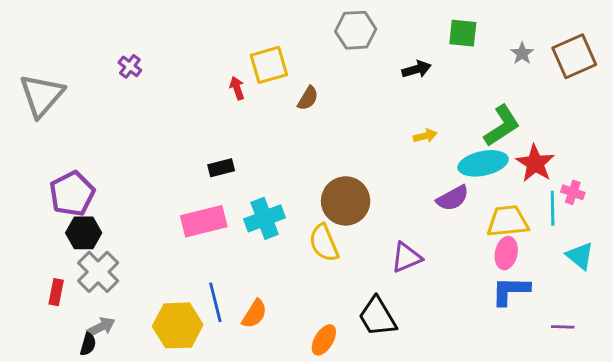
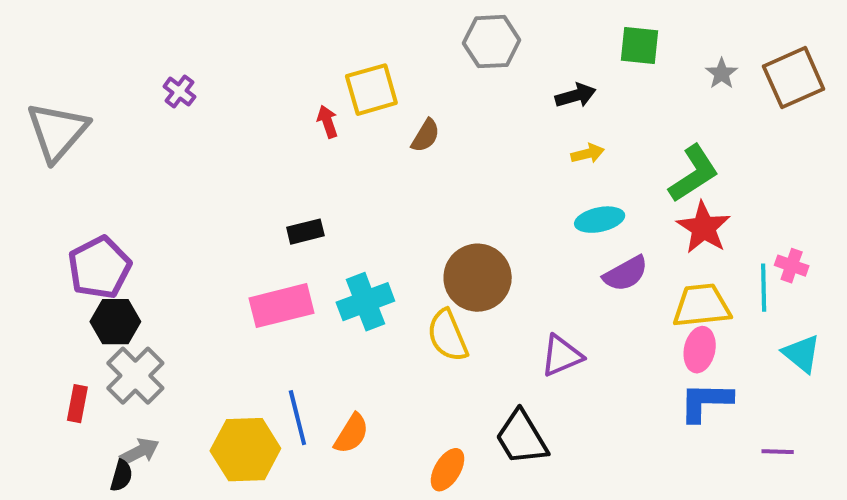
yellow arrow: (425, 136) -> (588, 154), moved
cyan ellipse: (483, 163) -> (600, 220), moved, size x0.7
red star: (535, 163) -> (704, 228), moved

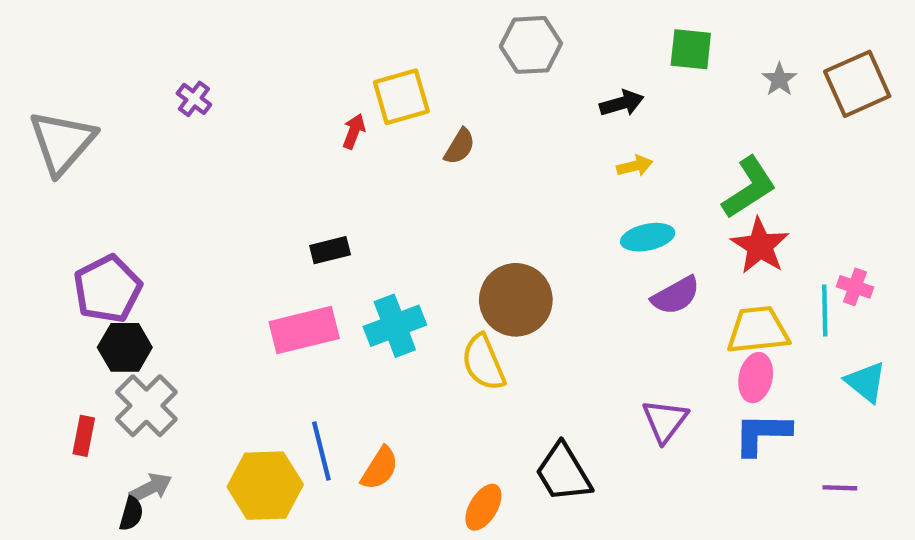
red arrow: (327, 122) -> (354, 131), turned 40
purple triangle: (562, 356) -> (665, 421), moved, turned -30

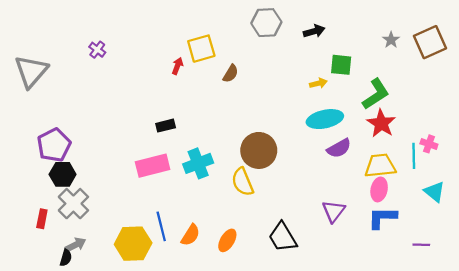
green square: (691, 49) -> (341, 65), moved
black arrow: (622, 103) -> (314, 31), moved
cyan ellipse: (648, 237) -> (325, 119), size x1.4
orange ellipse: (483, 507) -> (227, 240), moved

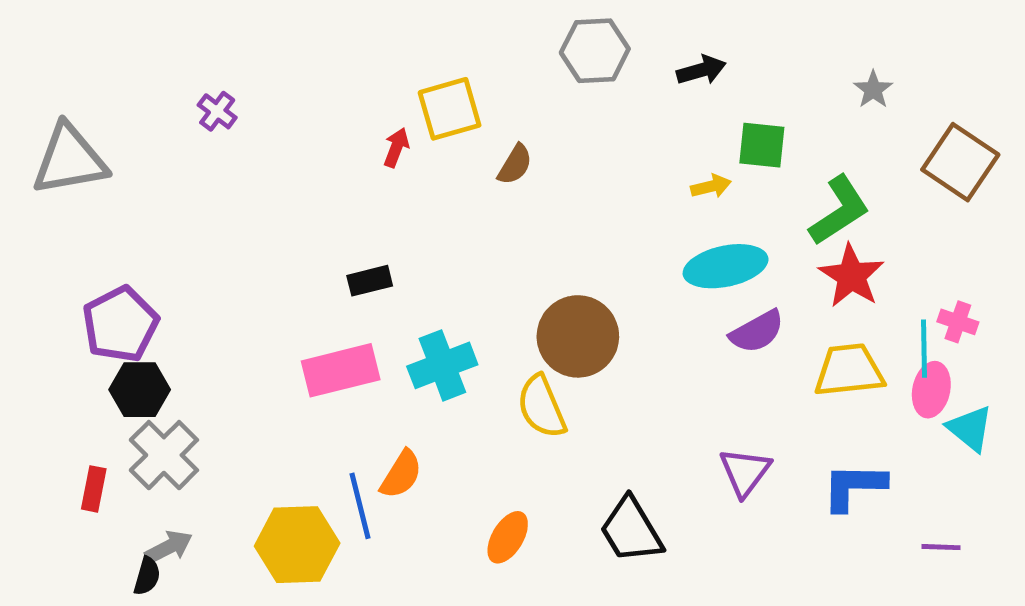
brown square: (430, 42) -> (960, 162), moved, turned -32
gray triangle: (31, 71) -> (69, 160), turned 39
pink ellipse: (379, 189) -> (931, 390), moved
orange semicircle: (190, 235) -> (401, 474), moved

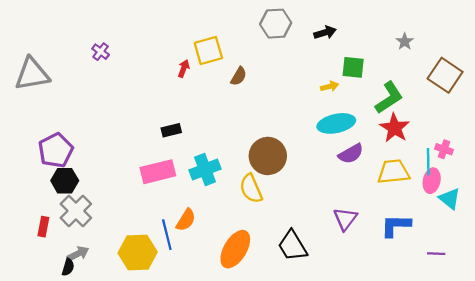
orange ellipse: (508, 537) -> (235, 249), size x1.6

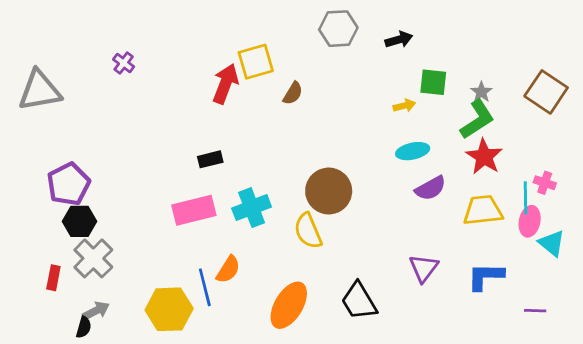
gray star: (405, 42) -> (481, 92), moved
red arrow: (184, 68) -> (225, 84), size x1.8
cyan ellipse: (336, 123) -> (413, 151), size x0.7

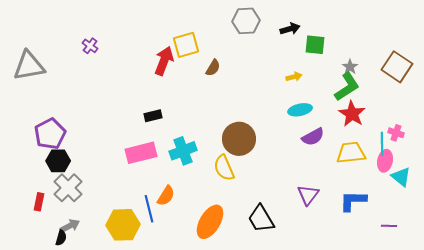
green square: (433, 82) -> (315, 45), moved

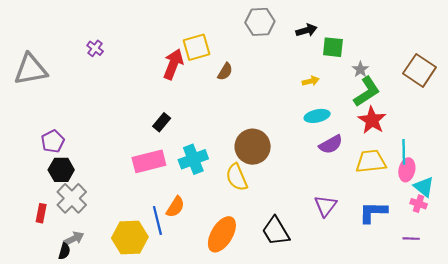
gray star: (350, 67) -> (360, 69), moved
black rectangle: (153, 116) -> (162, 122), turned -36
pink cross: (396, 133) -> (419, 204), moved
purple pentagon: (50, 134) -> (53, 141), size x0.7

